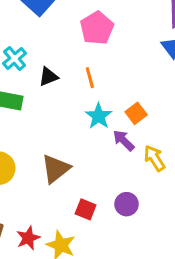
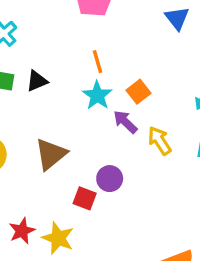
black triangle: (48, 77) -> (37, 81), moved
orange line: (90, 78) -> (98, 62), moved
purple circle: (127, 204) -> (110, 179), moved

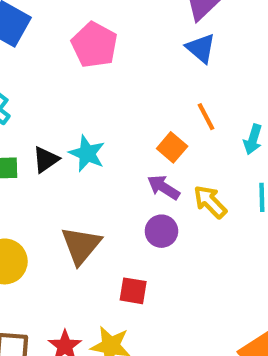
orange line: (98, 62) -> (206, 117), moved
cyan star: (97, 95) -> (87, 153), moved
purple circle: (110, 179) -> (161, 231), moved

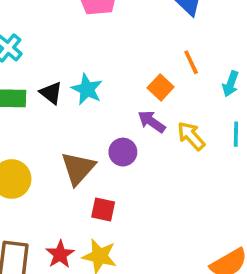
black triangle: (46, 160) -> (51, 93), turned -50
purple circle: (161, 231) -> (123, 152), moved
red square: (133, 291) -> (103, 209), moved

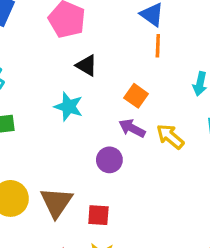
orange line: (191, 62) -> (158, 46), moved, turned 35
black triangle: (51, 93) -> (87, 65), moved
brown triangle: (78, 168) -> (56, 202), moved

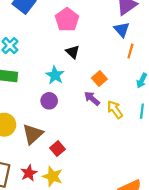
orange line: (158, 46) -> (130, 51), moved
purple circle: (109, 160) -> (49, 101), moved
red square: (98, 215) -> (57, 149), turned 32

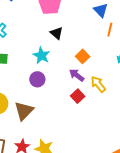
red square: (57, 149) -> (78, 96), moved

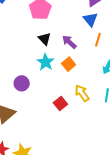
cyan star: (41, 55) -> (46, 62), moved
purple arrow: (77, 75) -> (69, 42), moved

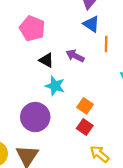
orange square: (69, 64) -> (85, 106), moved
purple circle: (22, 83) -> (35, 117), size x1.6
yellow arrow: (82, 93) -> (99, 154), moved

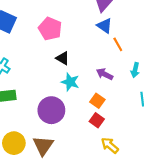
orange line: (106, 44) -> (118, 44), turned -32
purple arrow: (75, 56) -> (105, 74), moved

